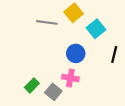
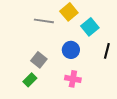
pink cross: (70, 78) -> (73, 79), moved
gray square: (53, 92) -> (39, 60), moved

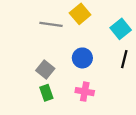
cyan square: (90, 27) -> (121, 29), moved
green rectangle: (30, 80) -> (46, 93), moved, turned -64

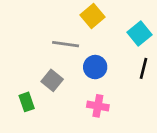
gray line: (51, 24) -> (66, 44), moved
green rectangle: (46, 93) -> (27, 102), moved

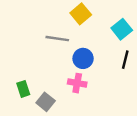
gray square: (52, 80) -> (46, 102), moved
pink cross: (98, 106) -> (77, 83), moved

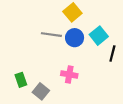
cyan square: (122, 29) -> (99, 36), moved
blue circle: (83, 58) -> (75, 38), moved

